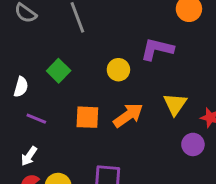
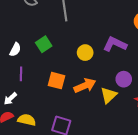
yellow triangle: (175, 104) -> (109, 95), moved
purple line: (36, 119) -> (21, 74), turned 56
purple circle: (193, 144) -> (124, 79), moved

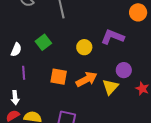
white arrow: (10, 99) -> (15, 98), turned -48

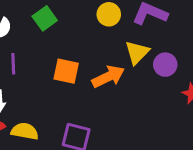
yellow circle: (84, 47) -> (109, 14), moved
yellow triangle: (110, 87) -> (137, 52), moved

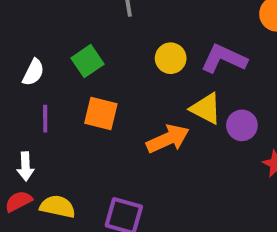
yellow triangle: (137, 52) -> (206, 109), turned -48
orange square: (66, 71) -> (101, 114), moved

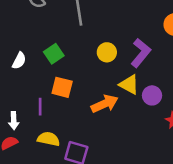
purple L-shape: (224, 59) -> (141, 53), turned 104
purple line: (45, 119) -> (40, 107), moved
yellow semicircle: (58, 207) -> (49, 139), moved

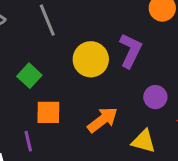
yellow circle: (107, 52) -> (91, 59), size x1.5
yellow triangle: (129, 85) -> (144, 141), moved

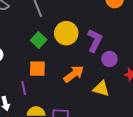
purple L-shape: (130, 51) -> (95, 41), moved
green square: (29, 76) -> (39, 40), moved

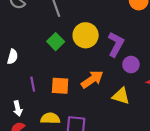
orange square: (37, 69) -> (60, 86), moved
purple line: (24, 88) -> (33, 84), moved

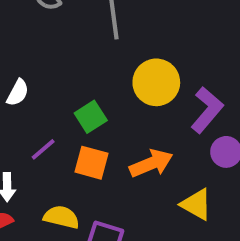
green square: (56, 42) -> (91, 117), moved
purple line: (33, 84) -> (43, 149), turned 48

